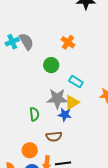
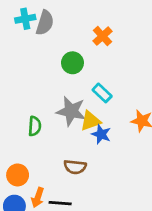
gray semicircle: (26, 42) -> (45, 23), turned 36
blue star: (65, 115) -> (101, 134), moved
brown semicircle: (54, 136) -> (75, 167), moved

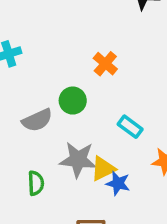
gray semicircle: (45, 23) -> (37, 120), moved, turned 55
cyan rectangle: (102, 93) -> (130, 127), moved

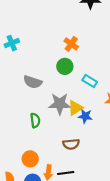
green circle: (73, 101) -> (65, 66), moved
gray semicircle: (37, 120) -> (33, 82), turned 48

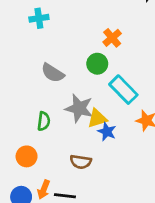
cyan rectangle: (90, 81) -> (123, 90), size x1.5
orange circle: (30, 159) -> (27, 156), moved

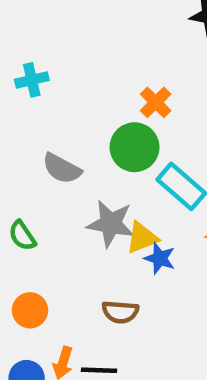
green circle: (97, 64) -> (135, 147), size x1.4
green semicircle: (44, 121) -> (22, 236), moved, turned 144

